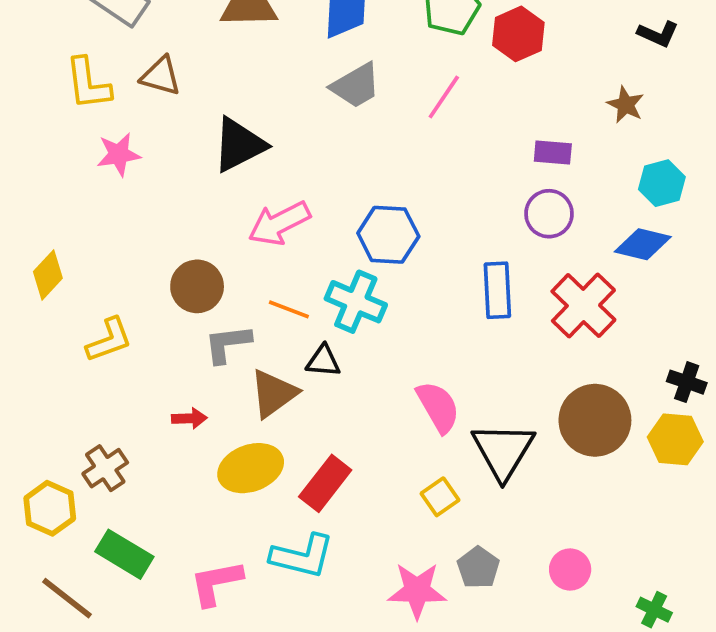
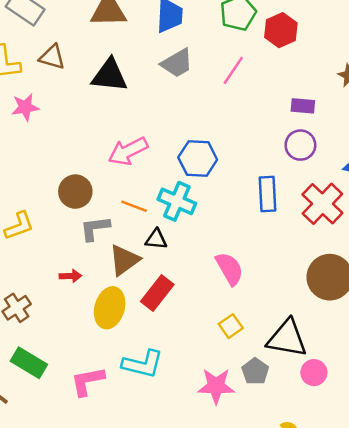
black triangle: (239, 145) -> (110, 75), moved, turned 33
black triangle: (503, 451) -> (287, 338), moved, turned -51
yellow ellipse: (251, 468) -> (110, 308), turned -54
red rectangle: (325, 483) -> (157, 293), moved

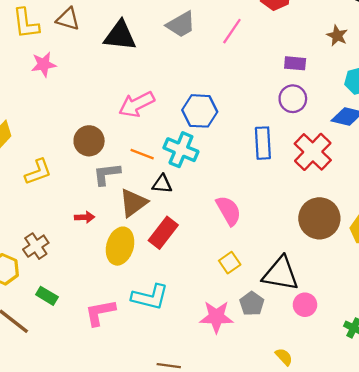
green rectangle: (29, 363) -> (47, 296), size x0.7

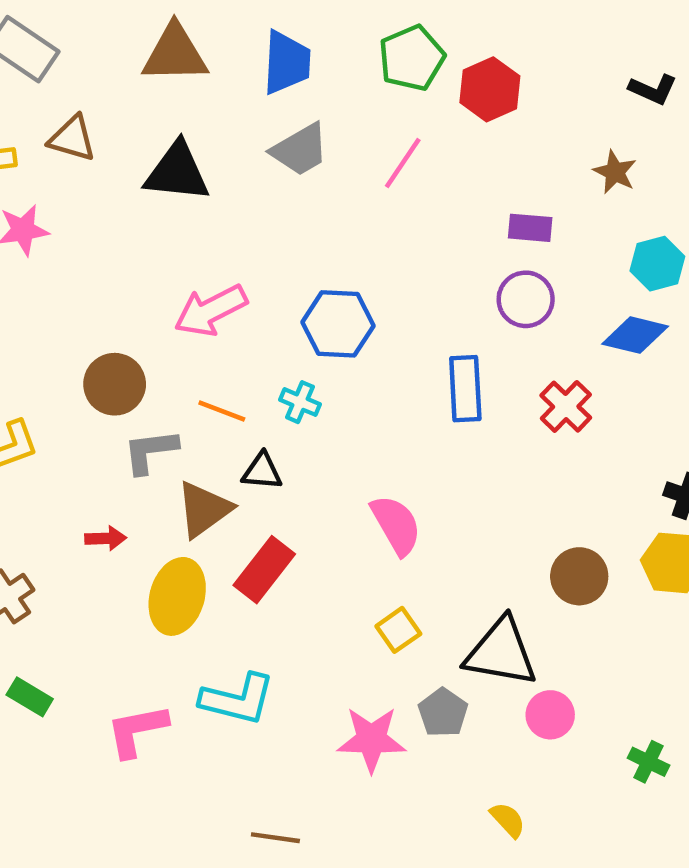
cyan cross: (181, 150) -> (300, 402), size x0.6
red cross: (313, 152) -> (566, 407), size x0.7
brown circle: (319, 218) -> (579, 576), moved, size x0.7

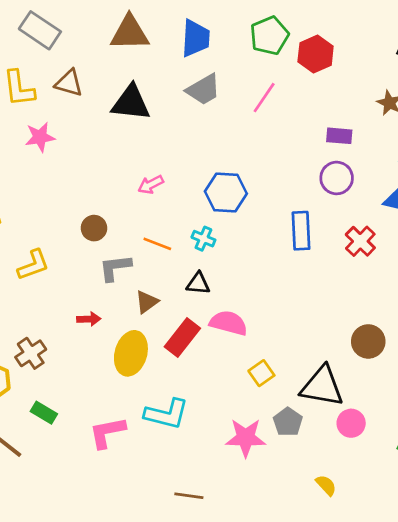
pink arrow: (211, 310) -> (151, 185), size x0.6
brown circle: (115, 384) -> (94, 228), size x0.7
black triangle: (262, 471) -> (198, 283), moved
brown triangle: (204, 509) -> (147, 302), size x0.7
pink semicircle: (396, 525) -> (228, 323), moved, turned -45

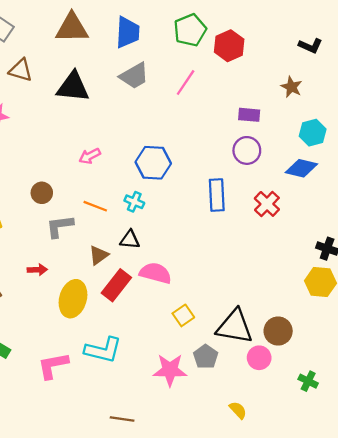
brown triangle: (147, 302) -> (99, 255), moved
brown circle: (368, 341) -> (278, 331), moved

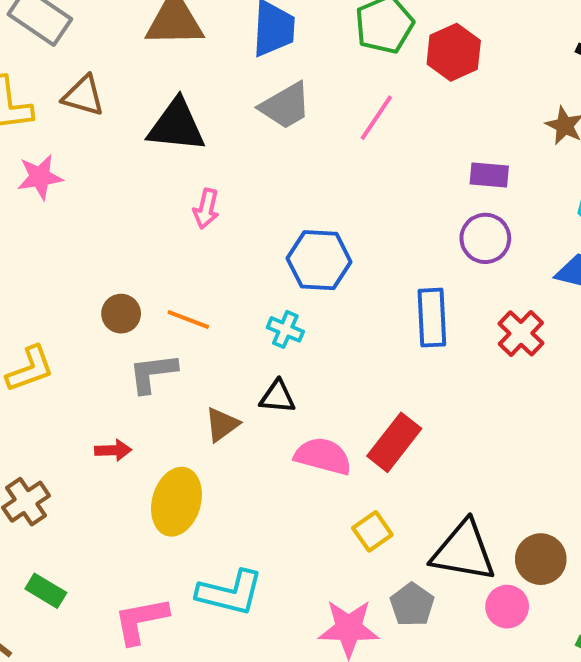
pink arrow: (90, 156) -> (206, 209), moved, turned -50
orange line: (95, 206) -> (188, 320), moved
red rectangle: (116, 285) -> (394, 442), moved

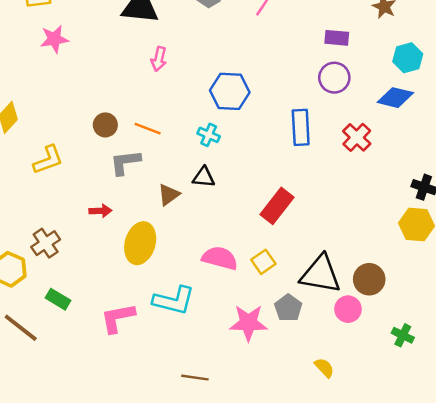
pink semicircle: (323, 456) -> (220, 258), moved

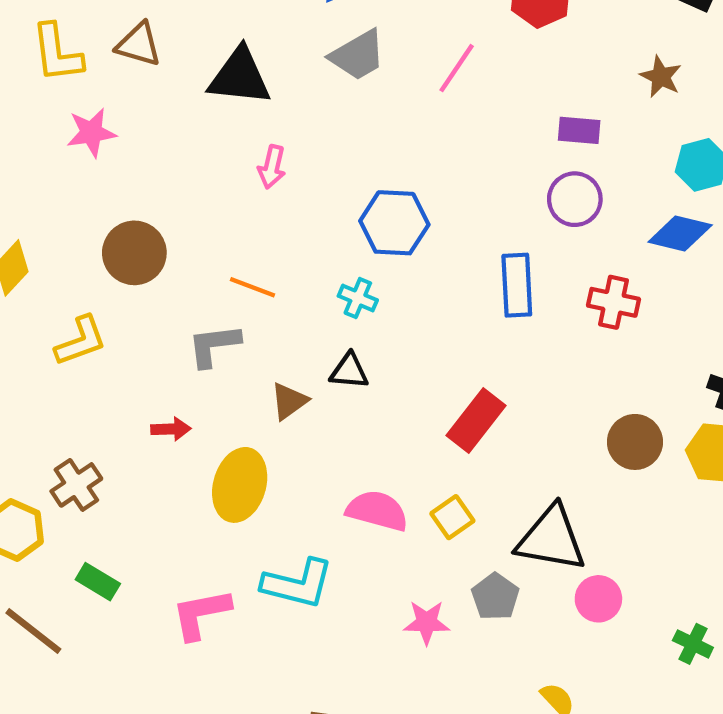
brown circle: (105, 125) -> (134, 253), moved, size x1.5
red cross: (357, 137) -> (613, 302), turned -32
brown circle: (369, 279) -> (635, 442), moved
pink star: (248, 323) -> (427, 622), size x0.7

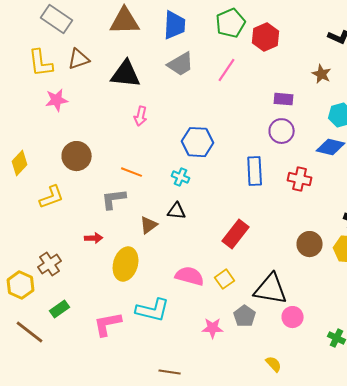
brown triangle: (139, 44) -> (79, 59), turned -35
green rectangle: (98, 582) -> (60, 309), turned -66

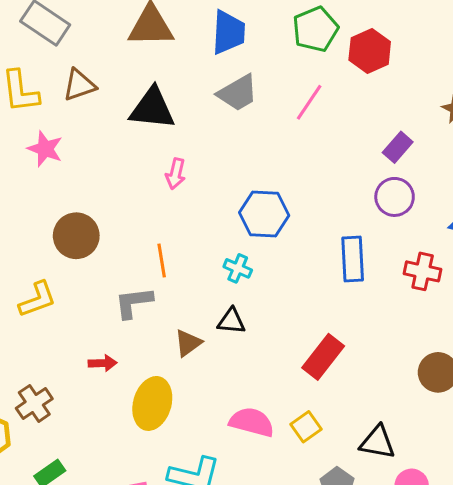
purple rectangle: (284, 99) -> (398, 147), turned -54
pink star: (57, 100) -> (45, 149), turned 30
orange line: (132, 172) -> (162, 261), turned 60
black triangle: (271, 289) -> (377, 442), size x0.7

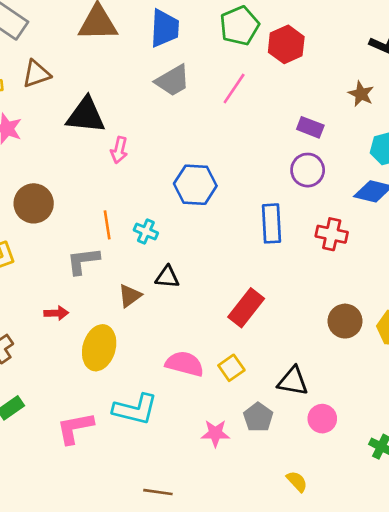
black triangle: (152, 108) -> (86, 115), moved
purple rectangle: (398, 147) -> (310, 127), turned 70
cyan cross: (238, 268) -> (146, 232), moved

